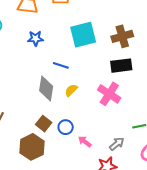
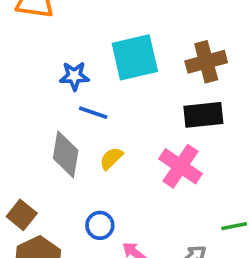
blue star: (35, 38) -> (74, 76), moved
brown square: (44, 124) -> (22, 215), moved

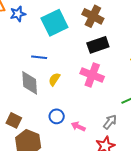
brown cross: (206, 62) -> (93, 16), turned -35
blue star: (74, 76) -> (18, 14), moved

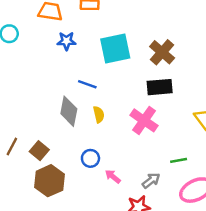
blue star: (18, 14) -> (66, 41), moved
yellow semicircle: (54, 79) -> (99, 114), turned 120

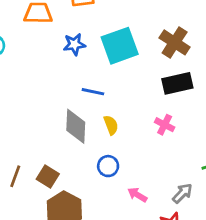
blue star: (66, 41) -> (74, 44), moved
pink cross: (144, 120) -> (165, 125), size x0.6
blue circle: (90, 158) -> (108, 166), moved

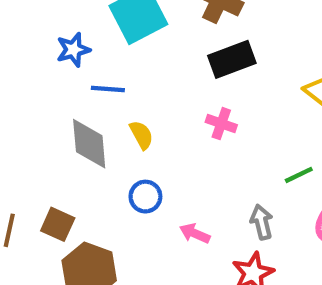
blue star: (74, 44) -> (73, 50), moved
gray arrow: (182, 193) -> (262, 222), turned -50

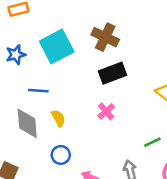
blue star: (73, 50) -> (16, 55), moved
pink cross: (221, 124) -> (106, 111), turned 30

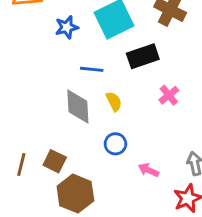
black rectangle: (113, 73) -> (143, 56), moved

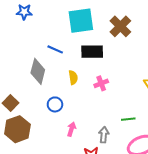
blue star: (67, 27) -> (24, 12), moved
yellow semicircle: (114, 101) -> (73, 77), moved
pink arrow: (149, 170) -> (71, 129), turned 64

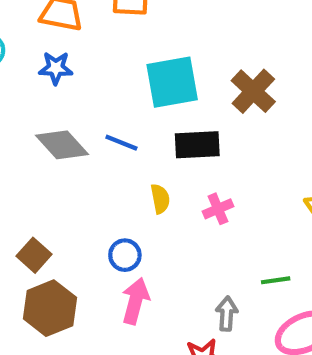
gray diamond: (38, 71) -> (62, 145), moved, turned -55
pink arrow: (71, 129) -> (135, 301), moved, size x1.5

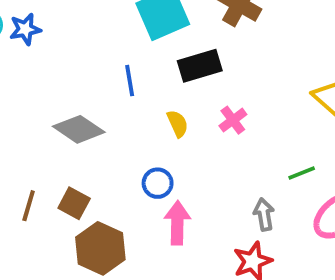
blue star: (56, 68) -> (25, 29), moved
blue line: (121, 143) -> (130, 81), turned 72
gray diamond: (62, 145) -> (79, 129), moved

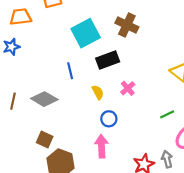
blue circle: (158, 183) -> (109, 119), moved
brown line: (29, 206) -> (13, 101), moved
gray arrow: (264, 214) -> (167, 159), moved

